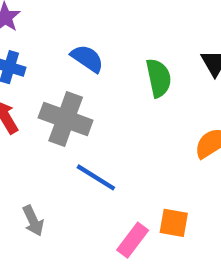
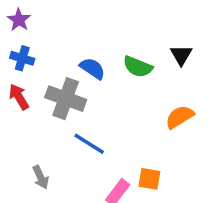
blue semicircle: (87, 58) -> (92, 68), moved
green semicircle: (159, 78) -> (138, 67), turned 124

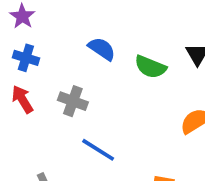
blue semicircle: (92, 68) -> (102, 49), moved
gray cross: (66, 99) -> (73, 101), size x0.7

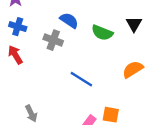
gray cross: (73, 101) -> (53, 40), moved
blue line: (98, 150) -> (81, 79), moved

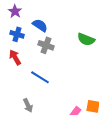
blue semicircle: (69, 20) -> (40, 25), moved
blue line: (81, 79) -> (40, 77), moved

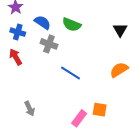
green semicircle: (86, 39) -> (72, 25), moved
blue line: (40, 77) -> (71, 73), moved

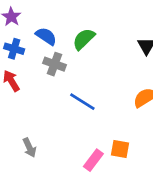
green semicircle: (72, 25) -> (84, 39), turned 114

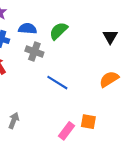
blue semicircle: (46, 36) -> (28, 29), turned -30
gray arrow: (29, 148) -> (14, 120), turned -133

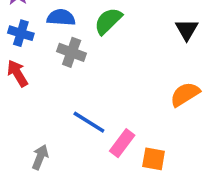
blue line: (57, 83) -> (89, 122), moved
pink rectangle: (67, 131) -> (122, 143), moved

